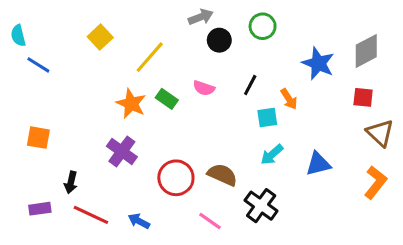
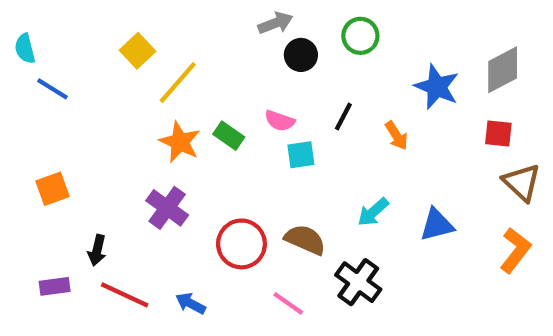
yellow line: (150, 57) -> (178, 83), moved
cyan square: (267, 117) -> (301, 155), moved
orange square: (38, 138) -> (52, 189), turned -30

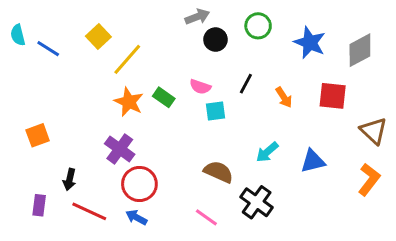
blue star: (437, 87) -> (310, 43), moved
blue line: (52, 89) -> (48, 49), moved
red square: (498, 133) -> (333, 96), moved, size x1.4
red circle: (241, 244) -> (139, 184), moved
purple rectangle: (55, 286) -> (39, 205), turned -75

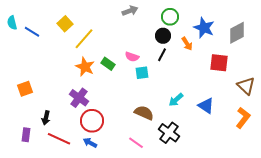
black circle: (215, 40) -> (163, 36), moved
orange arrow: (284, 97) -> (187, 44), moved
blue triangle: (313, 161) -> (206, 106), turned 48

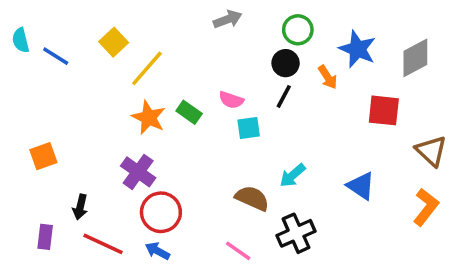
cyan arrow: (176, 100) -> (293, 175), moved
black cross: (169, 133) -> (296, 233), turned 30

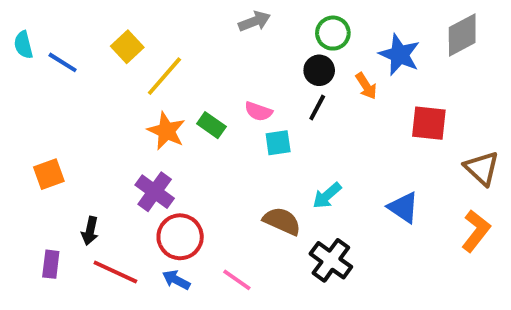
gray diamond: (415, 58) -> (462, 35), moved
black cross: (296, 233) -> (331, 260), turned -30
pink line: (238, 251) -> (237, 280), moved

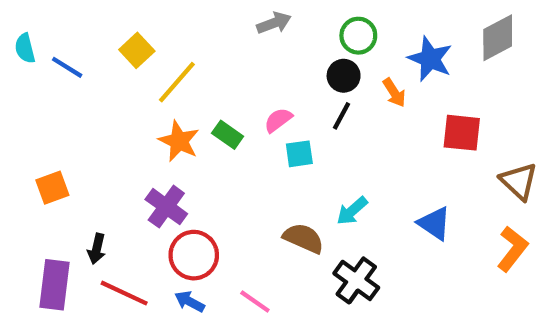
pink semicircle: (258, 111) -> (278, 120), turned 124
purple rectangle: (51, 264) -> (54, 285), size x1.6

